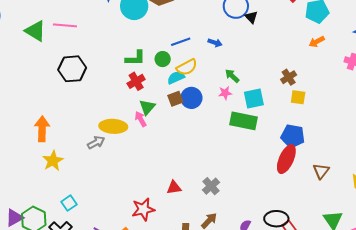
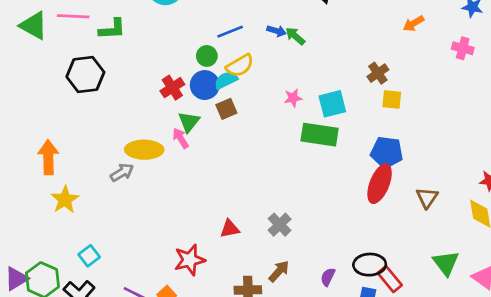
green L-shape: (135, 58) -> (112, 29), moved
green arrow: (232, 76) -> (295, 36), moved
blue circle: (191, 98) -> (205, 85), moved

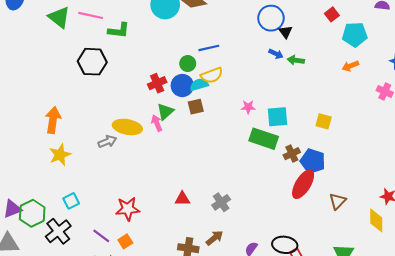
blue arrow: (277, 31) -> (276, 54), moved
green arrow: (295, 36) -> (296, 60), moved, turned -42
brown cross: (378, 73) -> (292, 154), moved
red star: (190, 260) -> (128, 209), moved

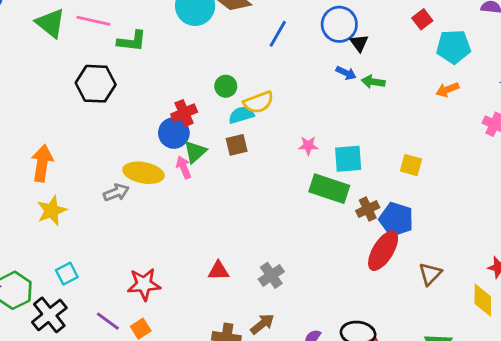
blue line: (209, 48) -> (278, 34), moved, turned -48
blue circle: (182, 86) -> (174, 133), moved

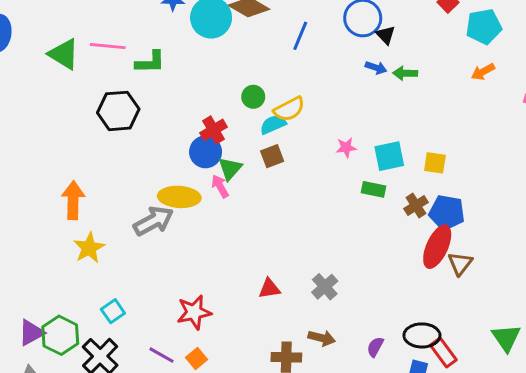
yellow square: (411, 165) -> (435, 163), moved
green rectangle: (329, 189) -> (374, 189), size x0.6
gray arrow: (116, 193) -> (154, 221), size x1.5
brown triangle: (430, 274) -> (460, 263), moved
brown arrow: (262, 324) -> (322, 338), turned 60

